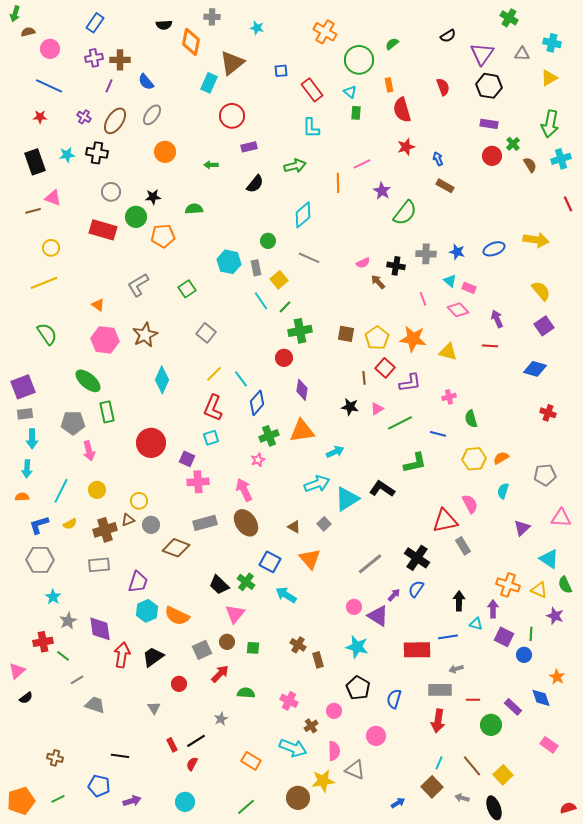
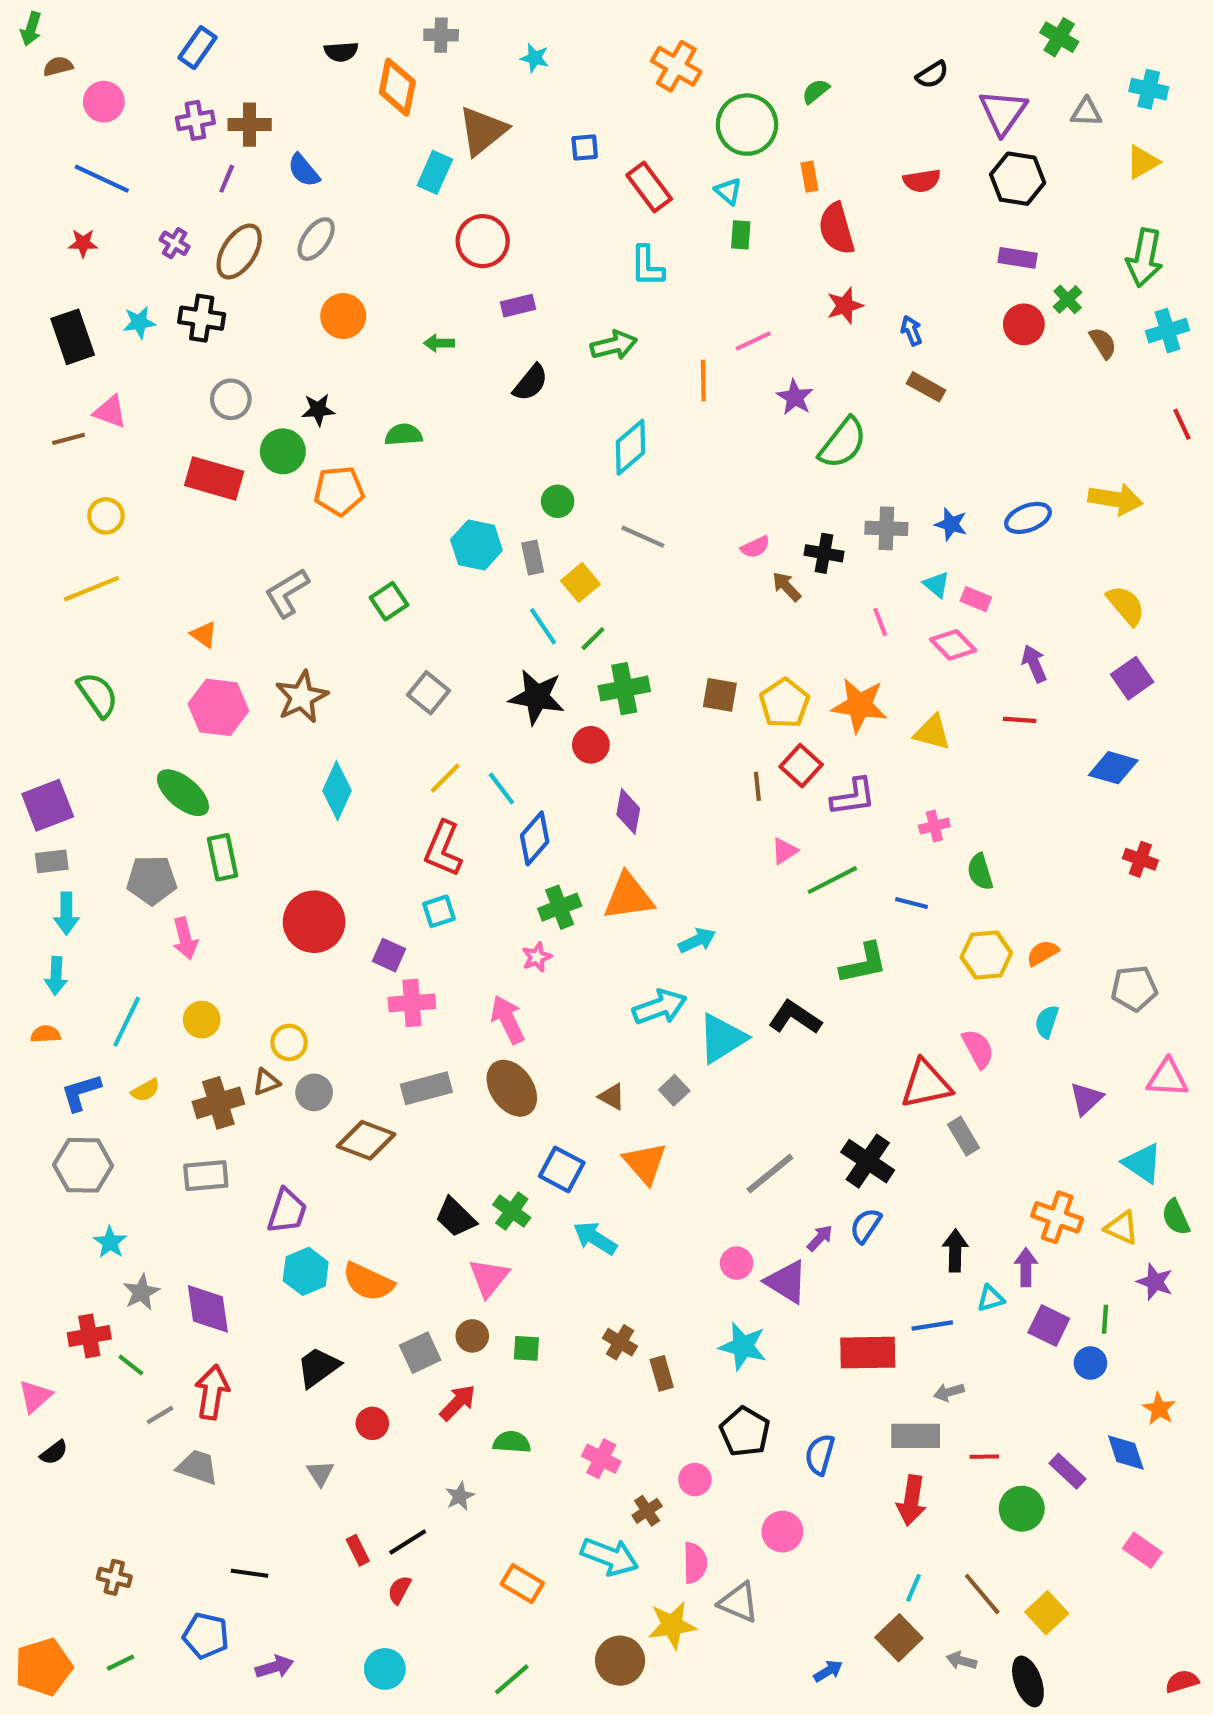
red semicircle: (443, 87) -> (922, 181), turned 102
black star: (350, 407) -> (537, 697), moved, size x1.5
cyan triangle: (476, 624) -> (991, 1298), turned -32
red arrow: (122, 655) -> (212, 1392), moved

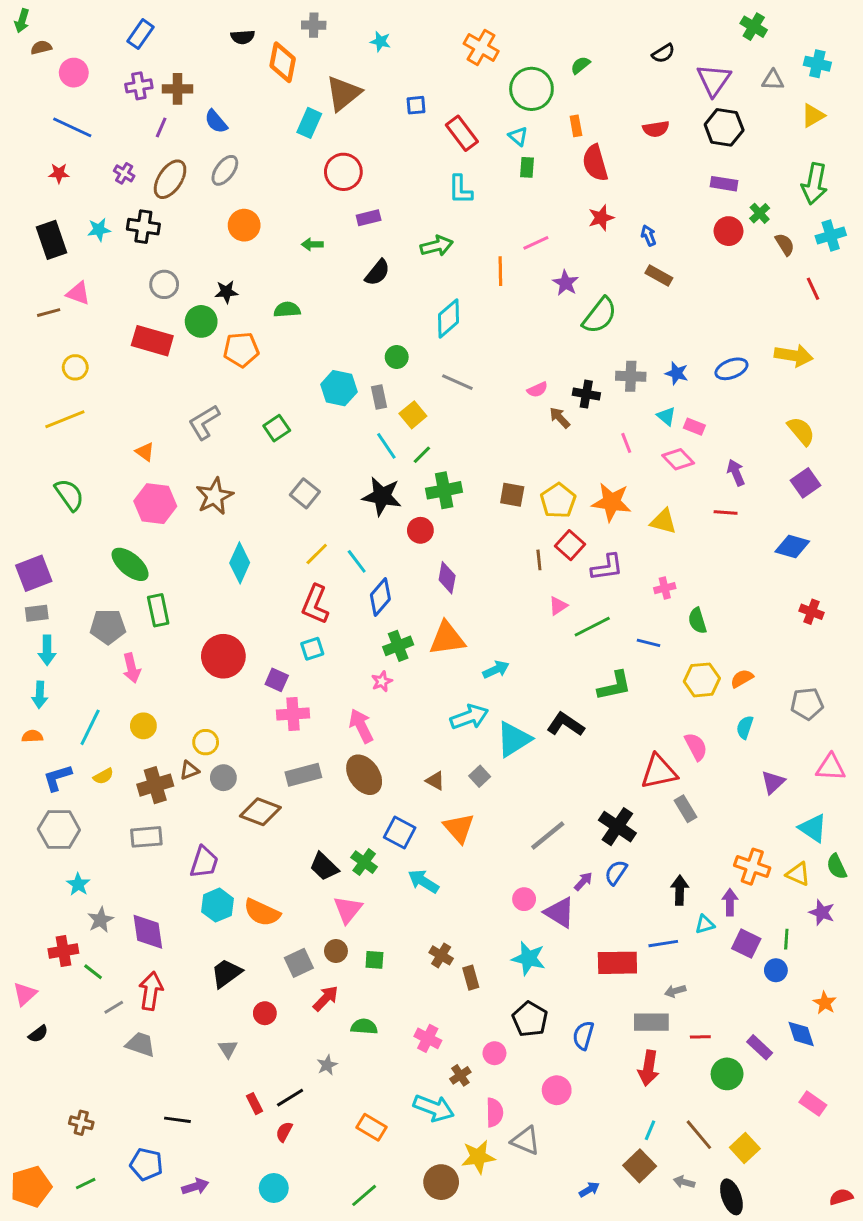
red line: (1182, 424) -> (813, 289), moved

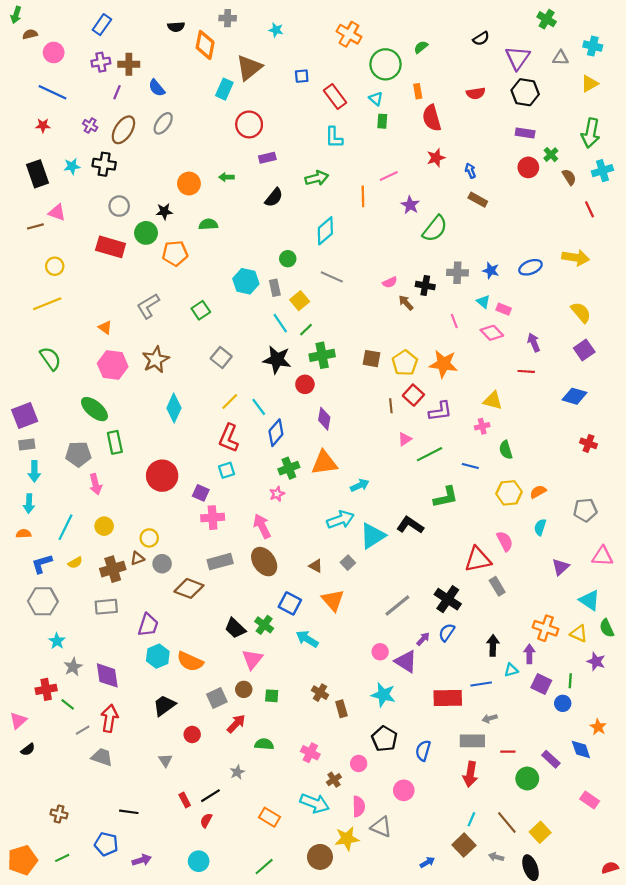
orange circle: (244, 225) -> (189, 184), moved
yellow triangle: (663, 521) -> (493, 400), moved

